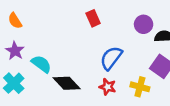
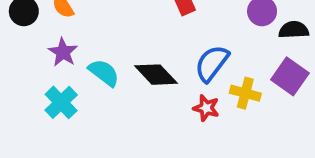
black diamond: (67, 83) -> (156, 75), moved
yellow cross: (140, 87) -> (245, 93), moved

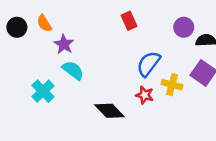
purple star: (63, 52) -> (64, 44), moved
black diamond: (156, 75) -> (109, 111), moved

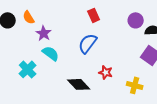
blue semicircle: (149, 64) -> (88, 43), moved
yellow cross: (172, 85) -> (135, 85), moved

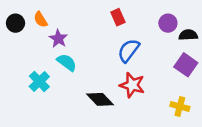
blue semicircle: (88, 43) -> (129, 51), moved
red star: (106, 72) -> (132, 85), size x1.5
yellow cross: (135, 85) -> (180, 106), moved

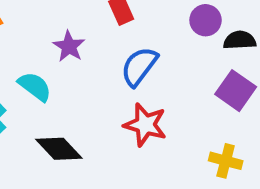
purple star: (58, 39) -> (69, 46), moved
black diamond: (100, 99) -> (59, 149), moved

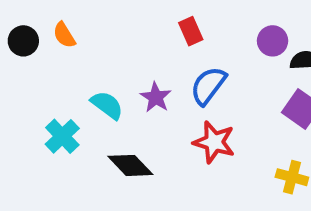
purple star: (69, 46) -> (156, 97), moved

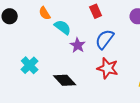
orange semicircle: (64, 35) -> (45, 13), moved
cyan semicircle: (107, 105) -> (63, 27), moved

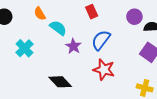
cyan cross: (30, 65) -> (25, 48), moved

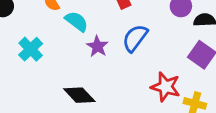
red star: (104, 70) -> (166, 87), moved

